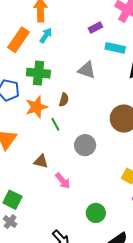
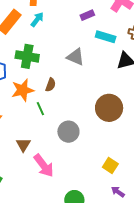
brown triangle: (41, 161) -> (23, 145), turned 42
pink arrow: (63, 181) -> (44, 166), size x1.4

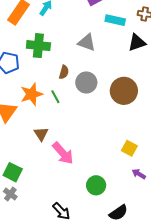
orange star: (23, 90) -> (31, 94), moved
gray circle: (68, 132) -> (86, 83), moved

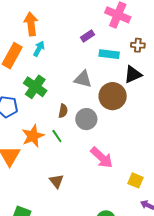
green cross: (38, 46) -> (35, 87), turned 35
brown circle: (124, 91) -> (113, 96), moved
brown triangle: (41, 134) -> (57, 181), moved
pink arrow: (63, 153) -> (102, 158), moved

